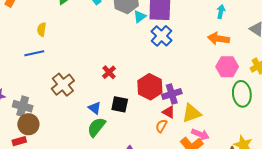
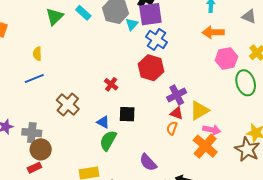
red hexagon: (150, 87) -> (151, 68), moved

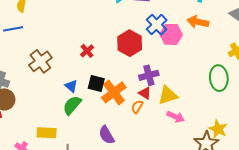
blue cross: (157, 39) -> (157, 25), moved
pink hexagon: (226, 59) -> (171, 34), moved
orange cross: (205, 146) -> (114, 92), moved

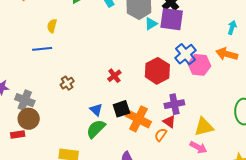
brown cross: (40, 61) -> (67, 83), size x0.6
black square: (96, 83) -> (121, 109), turned -36
orange cross: (114, 92) -> (138, 119), turned -30
yellow triangle: (168, 95) -> (204, 127), moved

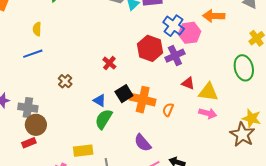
purple cross: (174, 104) -> (175, 56), moved
red triangle: (169, 122) -> (188, 83), moved
yellow triangle: (204, 127) -> (208, 92), turned 35

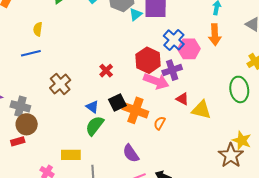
orange arrow: (214, 16) -> (215, 35), turned -100
brown cross: (65, 81) -> (60, 84), size x1.5
pink arrow: (208, 113) -> (156, 81), moved, size x1.4

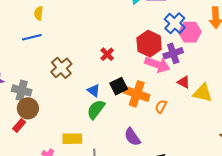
red rectangle: (18, 141) -> (19, 125), turned -32

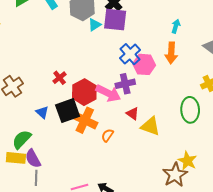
red hexagon: (149, 44) -> (84, 92), moved
black square: (119, 86) -> (68, 111), size x1.4
green semicircle: (96, 109) -> (22, 139), moved
purple semicircle: (132, 137) -> (33, 159), moved

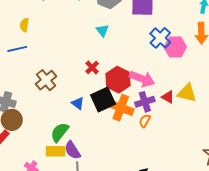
cyan triangle: (95, 25) -> (102, 31), moved, turned -32
purple cross: (125, 84) -> (145, 102), moved
yellow triangle: (150, 126) -> (187, 93), moved

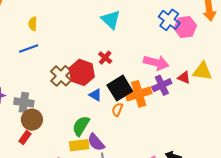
cyan triangle: (102, 31) -> (111, 20), size x1.5
red hexagon: (118, 80) -> (82, 72), moved
orange cross: (121, 108) -> (139, 94), turned -30
orange semicircle: (145, 121) -> (117, 110), moved

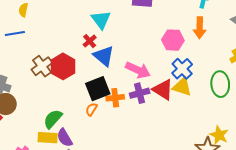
blue cross: (169, 20) -> (182, 69), moved
red cross: (105, 58) -> (90, 41), moved
red triangle: (184, 78) -> (163, 90), size x1.6
orange cross: (139, 94) -> (115, 98), size x0.7
blue triangle: (95, 95) -> (104, 56), moved, size x1.6

